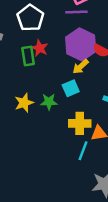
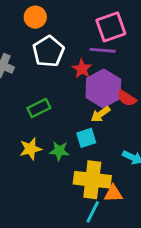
red star: (40, 48) -> (82, 69), moved
green rectangle: (28, 56) -> (39, 108), moved, turned 66
yellow cross: (80, 123) -> (92, 180), size x1.4

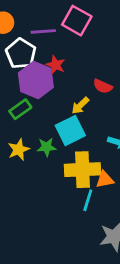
pink square: (111, 27) -> (77, 21), turned -32
purple line: (103, 50) -> (43, 31), moved
purple hexagon: (103, 88) -> (36, 80), moved
cyan square: (86, 138) -> (70, 131), size x1.5

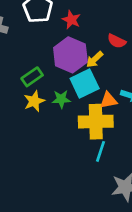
purple hexagon: (36, 80) -> (70, 55), moved
green rectangle: (20, 109) -> (32, 77), moved
orange triangle: (105, 180) -> (108, 100), moved

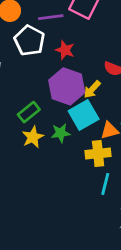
yellow cross: (96, 122) -> (98, 153), size x0.7

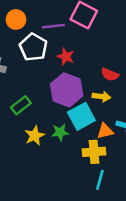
yellow arrow: (92, 89) -> (101, 97), moved, turned -126
green rectangle: (29, 112) -> (21, 105), moved

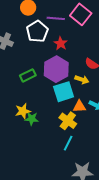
green rectangle: (21, 105) -> (28, 75), moved
green star: (60, 132) -> (32, 119), moved
yellow star: (35, 136) -> (23, 111), moved
yellow cross: (94, 152) -> (68, 121), turned 30

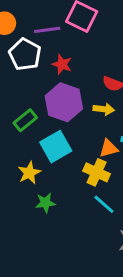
cyan square: (64, 92) -> (56, 147), moved
green star: (32, 119) -> (45, 203), moved
cyan line: (68, 143) -> (104, 204), turned -63

